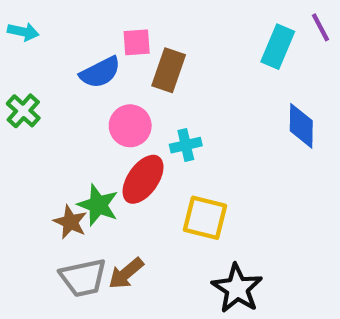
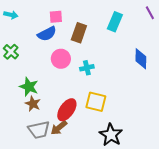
pink square: (137, 42) -> (56, 17), moved
cyan rectangle: (278, 47) -> (115, 22), moved
red ellipse: (143, 179) -> (67, 110), moved
green star: (98, 205) -> (29, 87), moved

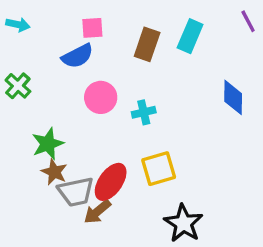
brown rectangle: (79, 33) -> (147, 44), moved
green star: (29, 87) -> (48, 144), turned 30
yellow square: (96, 102) -> (159, 169), turned -30
gray trapezoid: (39, 130) -> (76, 192), moved

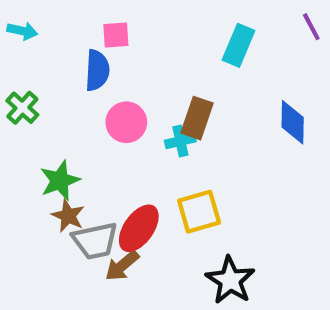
brown rectangle: (147, 44) -> (197, 118), moved
blue semicircle: (77, 56) -> (97, 70), turned -60

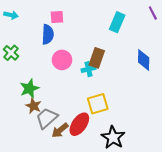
red ellipse: (139, 228) -> (79, 124), moved
gray trapezoid: (95, 241) -> (47, 118), turned 150

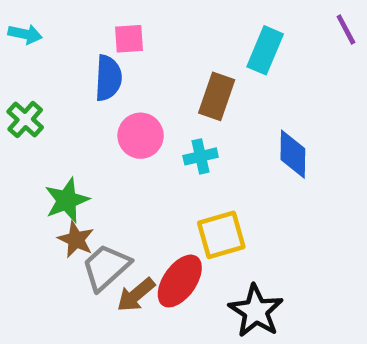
brown rectangle: (97, 58) -> (217, 96), moved
blue diamond: (144, 60) -> (293, 154), moved

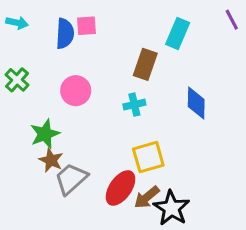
blue semicircle: (108, 78) -> (65, 34), moved
pink circle: (141, 136) -> (76, 91), moved
brown arrow: (136, 295) -> (147, 197), moved

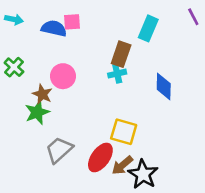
blue semicircle: (65, 34) -> (54, 28), turned -80
cyan cross: (134, 105) -> (117, 74), moved
yellow square: (148, 157) -> (124, 132), turned 32
brown star: (51, 160) -> (42, 94), moved

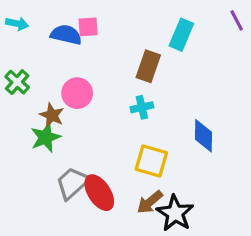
cyan cross: (117, 74) -> (142, 107), moved
blue diamond: (164, 86) -> (203, 136), moved
red ellipse: (100, 157) -> (99, 193), moved, turned -68

